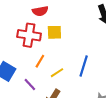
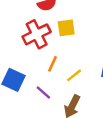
red cross: (29, 35) -> (37, 34), turned -30

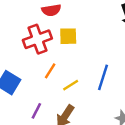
purple line: (43, 92) -> (36, 111), moved, turned 70

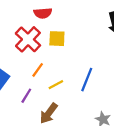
red cross: (37, 39) -> (28, 39), turned -30
purple line: (36, 111) -> (26, 96), moved

